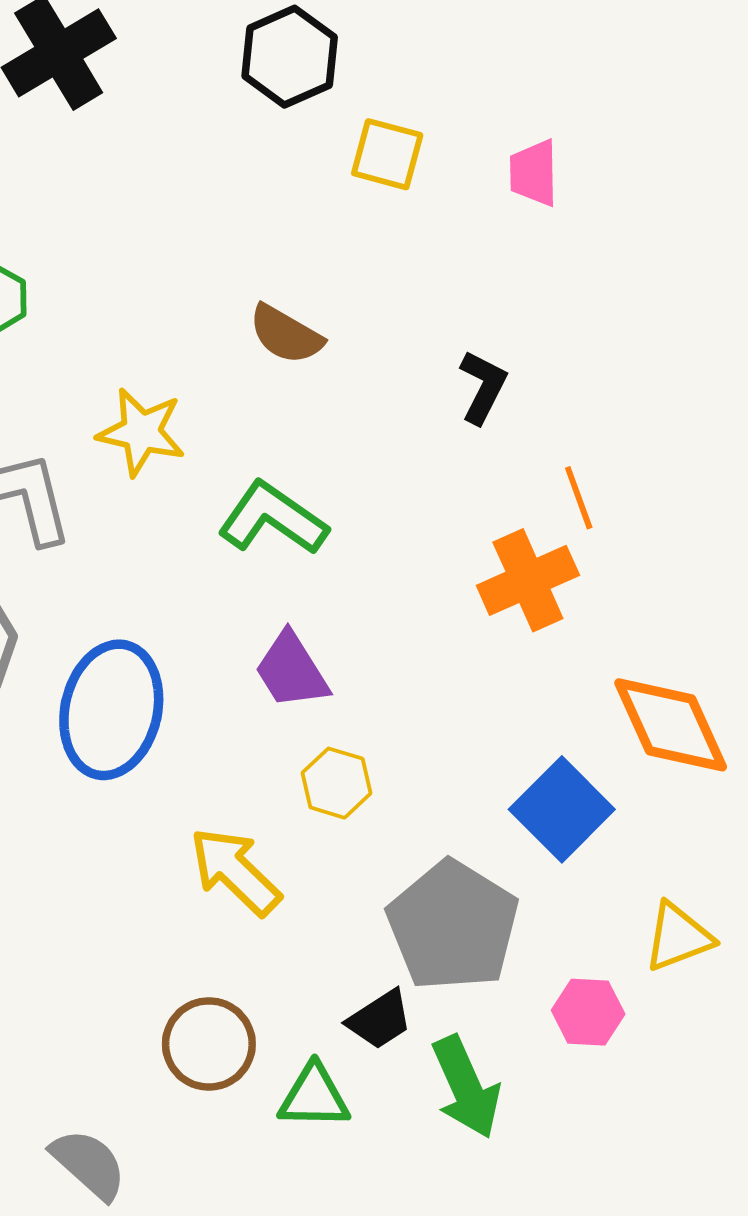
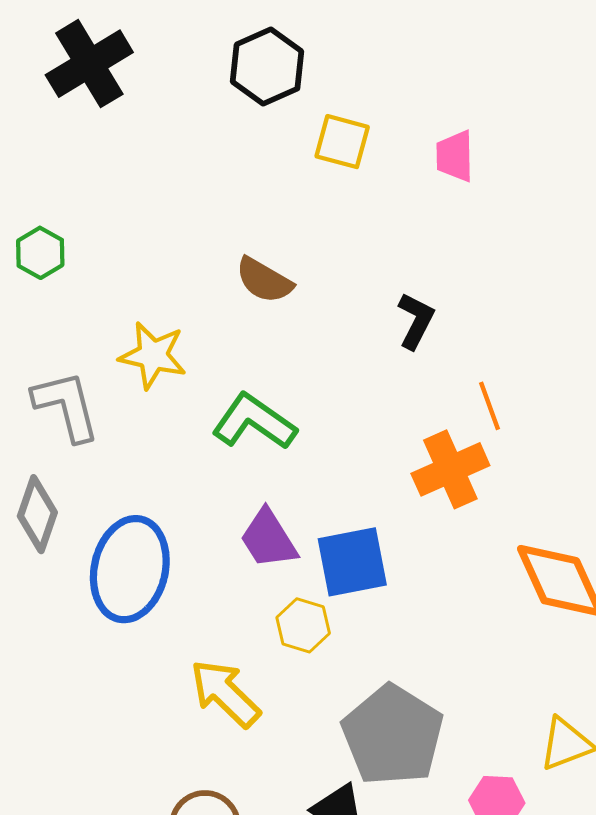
blue square: (562, 809) -> (352, 562), moved, turned 34

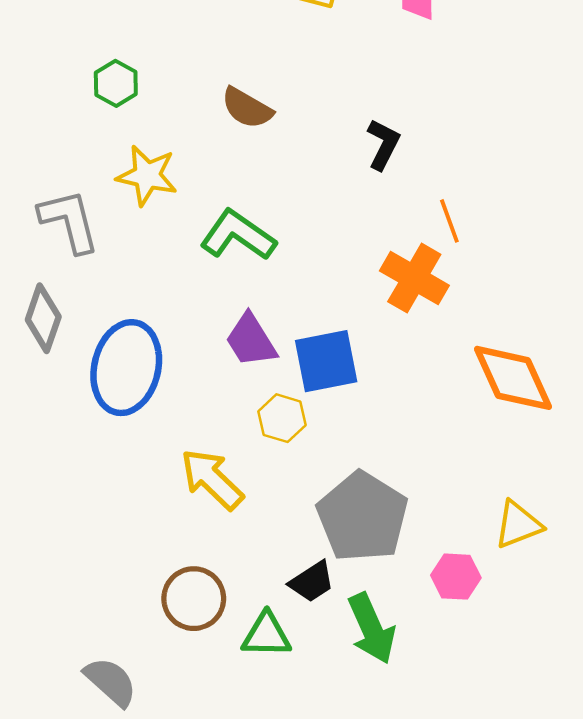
green hexagon: (40, 253) -> (116, 83), moved
orange cross: (450, 469) -> (414, 278), turned -36

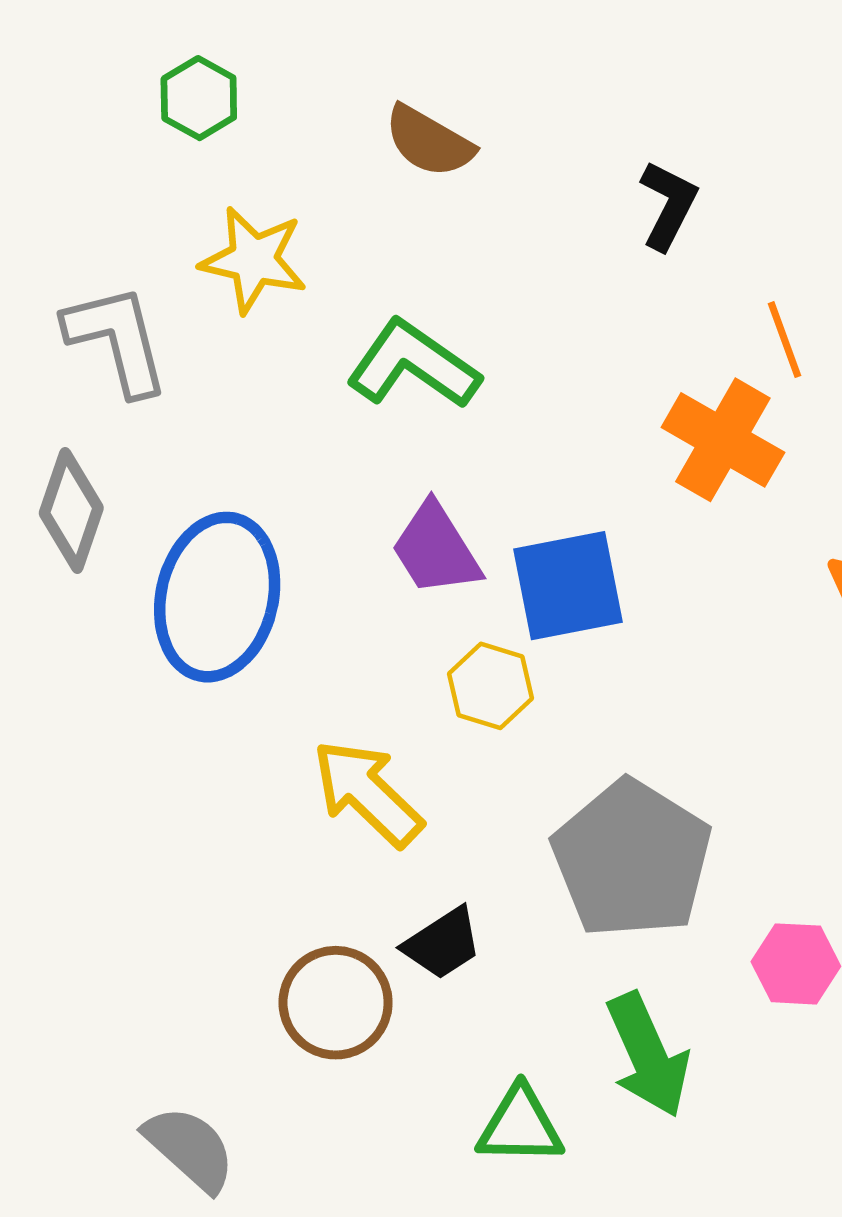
black trapezoid: (312, 582) -> (443, 943), moved
green triangle: (266, 635) -> (520, 1126), moved

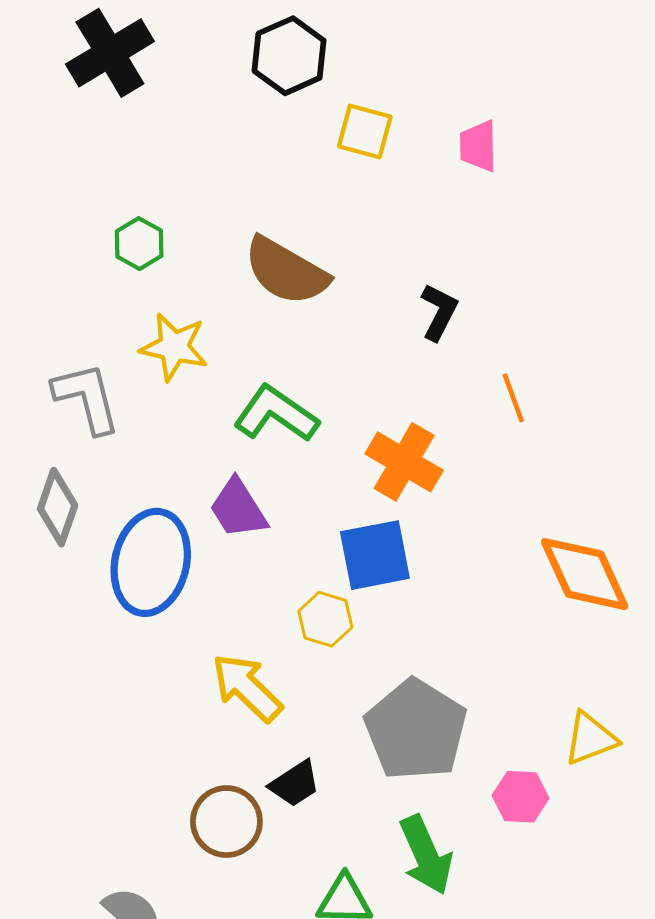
brown semicircle: (429, 141) -> (286, 271), size x1.5
orange cross: (723, 440) -> (404, 462), moved
purple trapezoid: (436, 549) -> (238, 509), moved

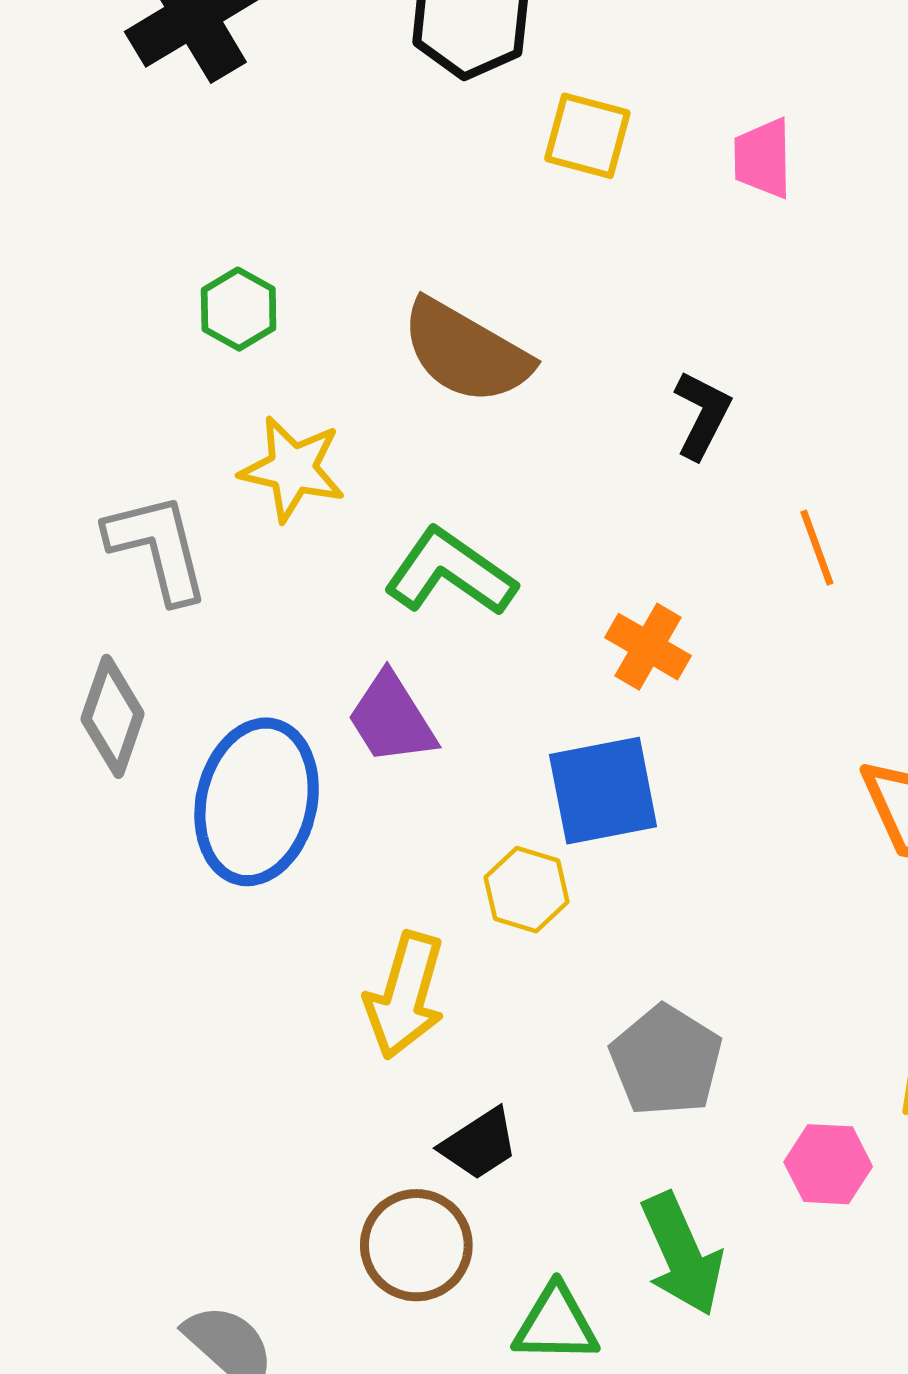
orange cross: (404, 462) -> (648, 647), size x0.7
yellow arrow: (247, 688) -> (405, 995), turned -118
gray pentagon: (416, 730) -> (666, 1061), size x0.7
brown circle: (226, 822) -> (416, 1245), moved

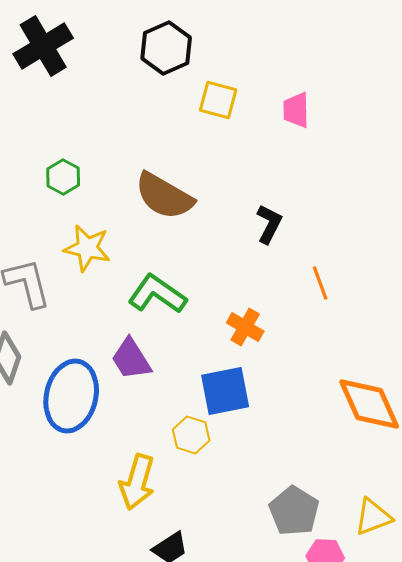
gray pentagon: (666, 1061) -> (294, 511), moved

